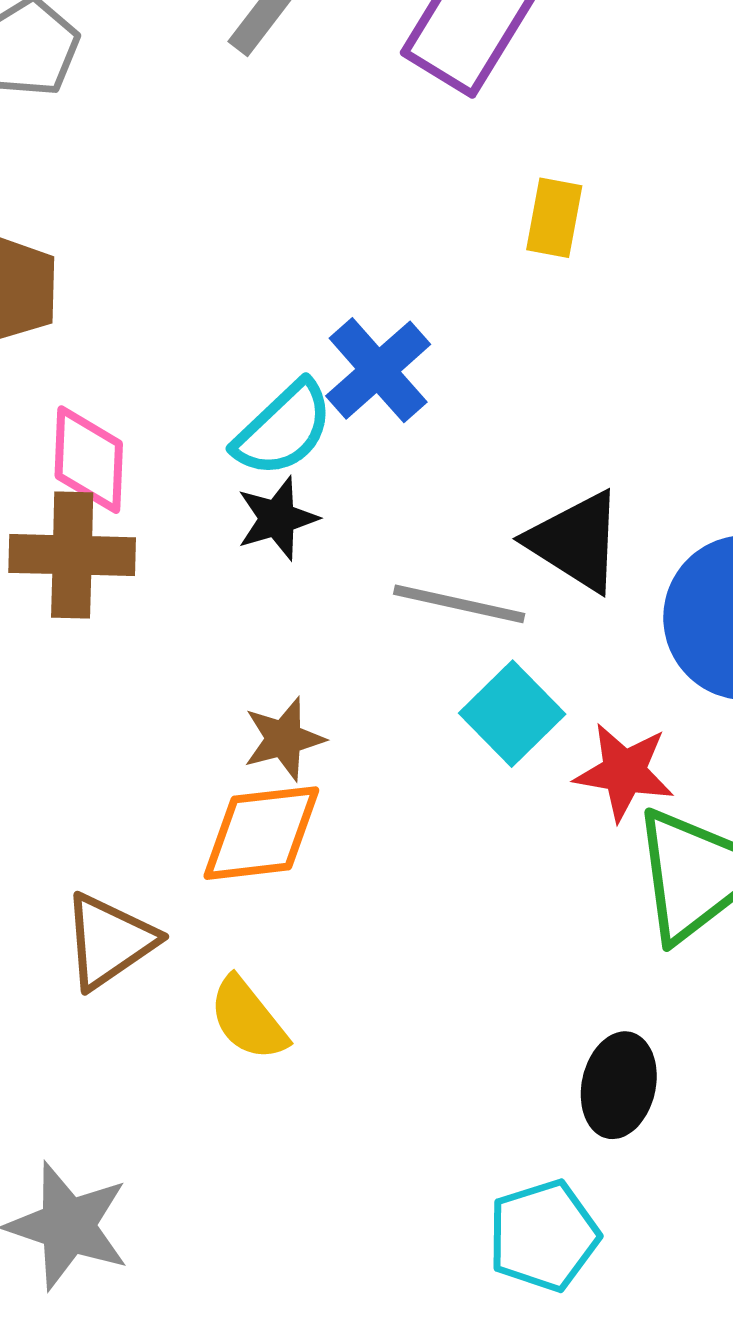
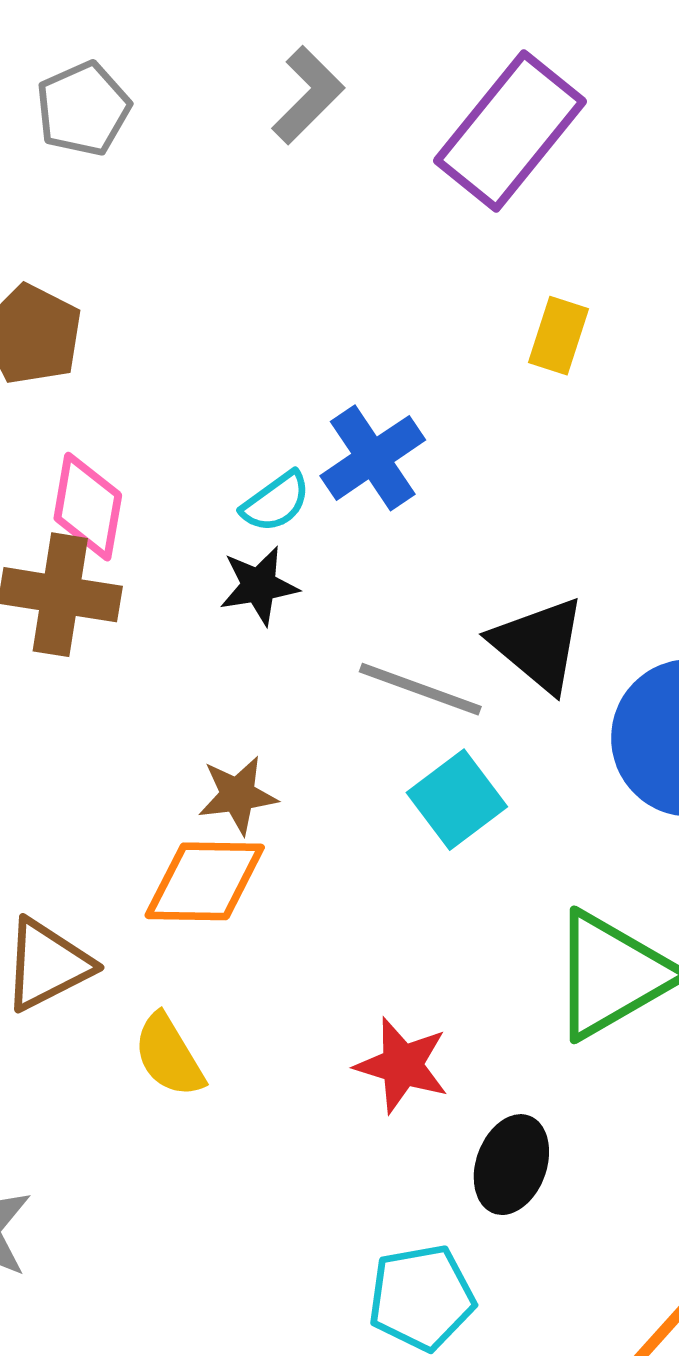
cyan semicircle: (283, 429) -> (276, 502), size x0.7
red star: (624, 772) -> (402, 1065), moved

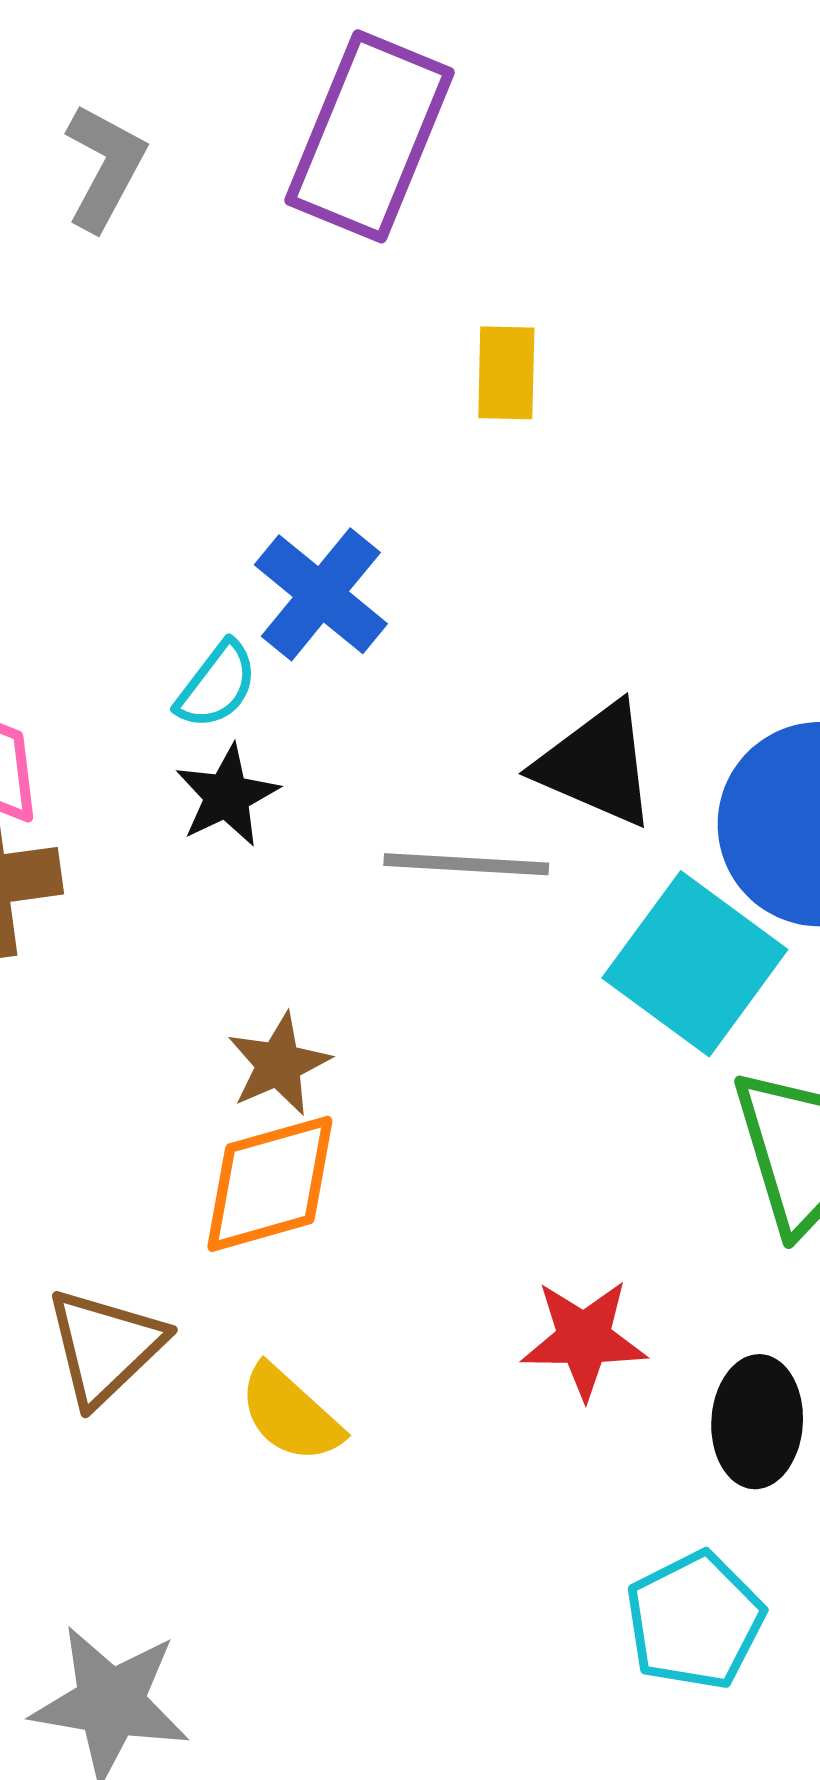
cyan square: (457, 800) -> (695, 964), moved, size x1.4

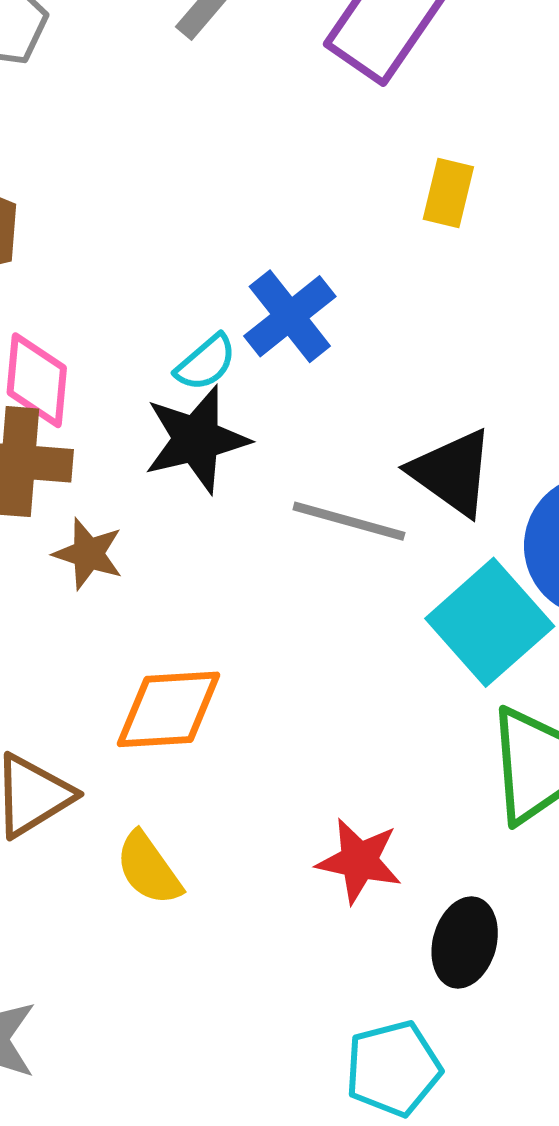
black star: (227, 796) -> (196, 439), size x1.5
brown star: (279, 1064) -> (88, 554), moved, turned 30

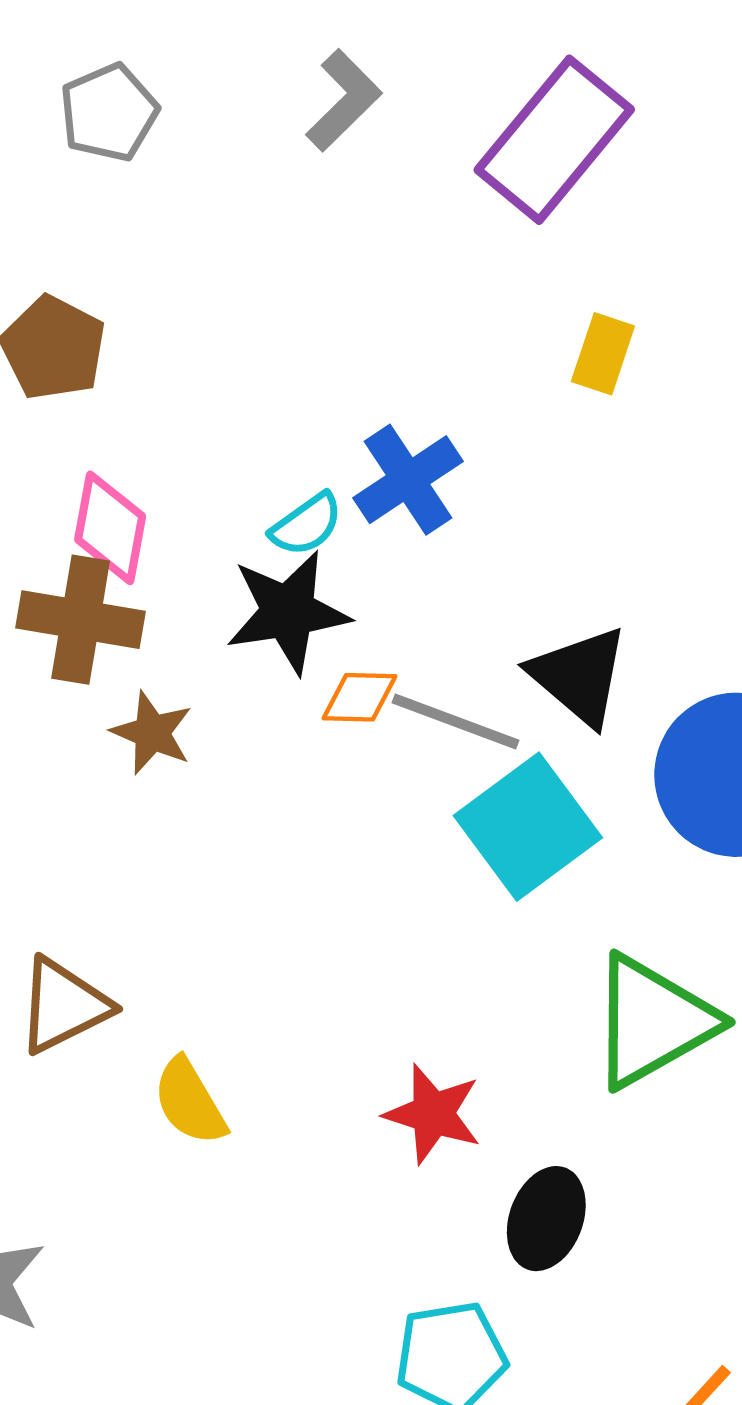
cyan square: (490, 622) -> (528, 827), moved
orange diamond: (169, 709) -> (360, 697), moved, size x0.6

